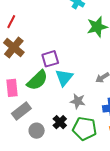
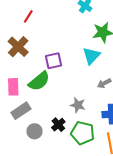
red line: (11, 22) -> (28, 16), moved
cyan triangle: (64, 77) -> (91, 56), moved

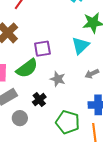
gray star: (78, 105) -> (58, 79), moved
black cross: (58, 125) -> (39, 100), moved

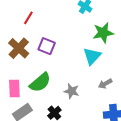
purple square: (42, 49) -> (47, 46), moved, turned 36

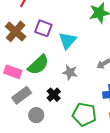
cyan triangle: (92, 56) -> (67, 40), moved
pink rectangle: (14, 88) -> (13, 72), turned -66

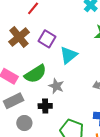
gray star: (70, 72) -> (56, 86), moved
black cross: (54, 95) -> (45, 106), turned 32

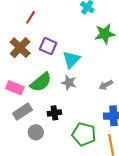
gray star: (56, 86) -> (69, 83), moved

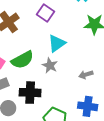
purple square: (48, 46) -> (46, 13), moved
black cross: (54, 113) -> (30, 93), size x1.5

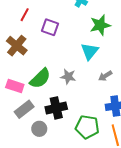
cyan triangle: (57, 43) -> (90, 51), moved

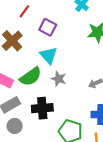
cyan triangle: (90, 51) -> (49, 55), moved, turned -30
gray circle: (39, 129) -> (15, 126), moved

